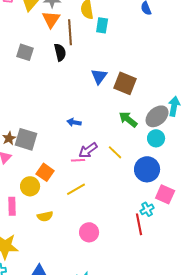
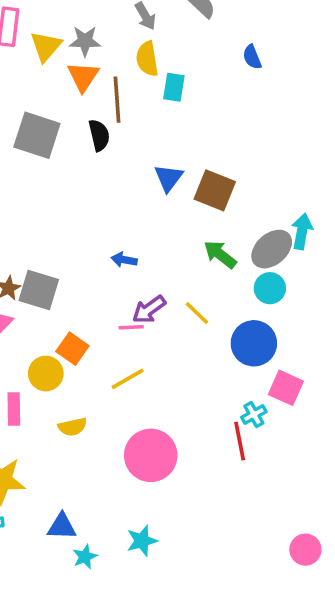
gray square: (25, 52) -> (37, 135), size x1.5
pink circle: (89, 232) -> (151, 455), size x1.5

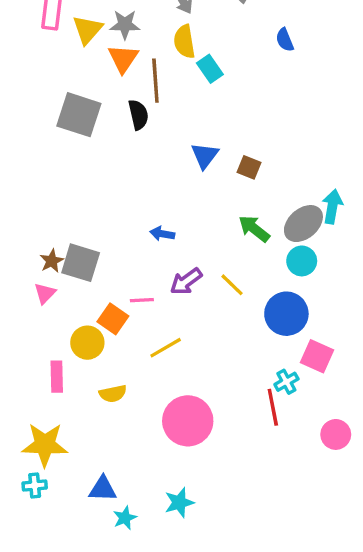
cyan rectangle: (174, 87) -> (210, 69), turned -44
brown square: (215, 190) -> (249, 167), size x0.6
pink line: (131, 327) -> (142, 300), moved
pink circle: (305, 550) -> (336, 434), moved

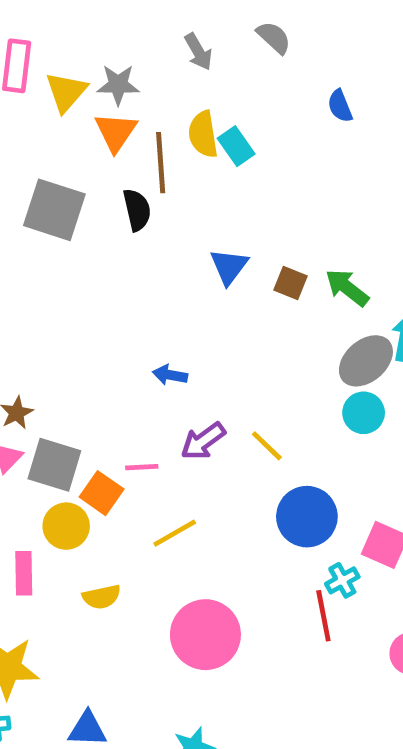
yellow semicircle: (184, 42) -> (203, 134), moved
green arrow: (254, 229) -> (347, 288), moved
gray square: (81, 263) -> (54, 465), moved
blue circle: (286, 314) -> (307, 517), moved

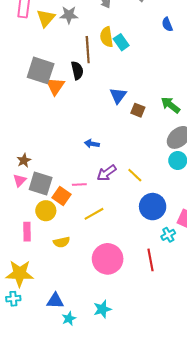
orange triangle: (116, 132) -> (55, 86), moved
brown square: (290, 283) -> (138, 110), moved
red line: (323, 616) -> (150, 260), moved

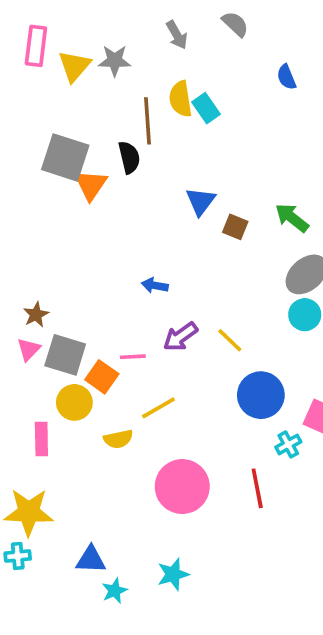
yellow semicircle: (62, 242) -> (118, 439), moved

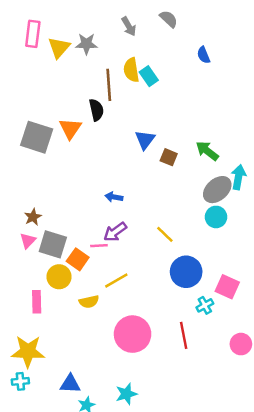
gray square: (65, 157) -> (37, 137), moved
purple arrow: (180, 337) -> (115, 232), moved

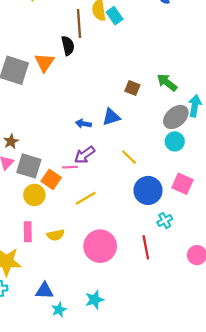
blue triangle: (145, 140) -> (111, 117), moved, turned 36
pink square: (227, 287) -> (183, 184), moved
pink rectangle: (37, 302) -> (28, 232), moved
yellow semicircle: (89, 302) -> (56, 235), moved

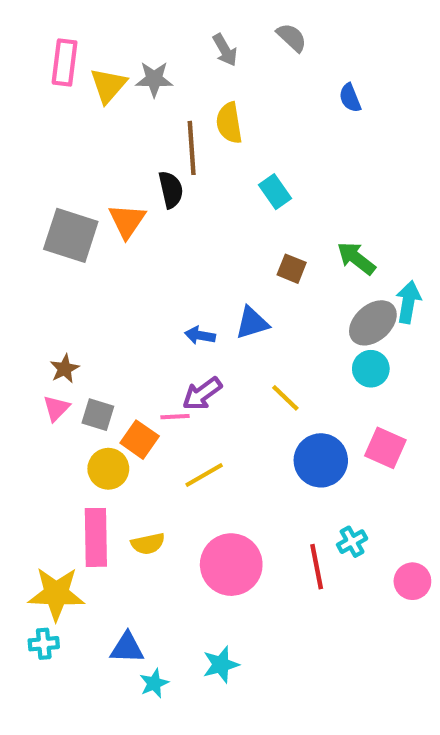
cyan rectangle: (115, 16) -> (275, 192), moved
gray square: (29, 166) -> (98, 415), size x0.7
cyan cross: (165, 221) -> (352, 542), moved
pink rectangle: (28, 232) -> (96, 537), size x1.5

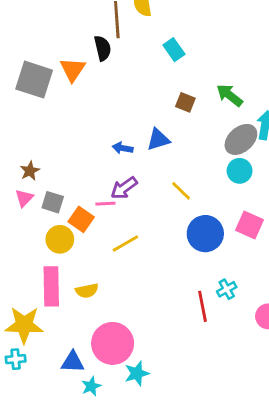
pink circle: (231, 565) -> (113, 343), moved

